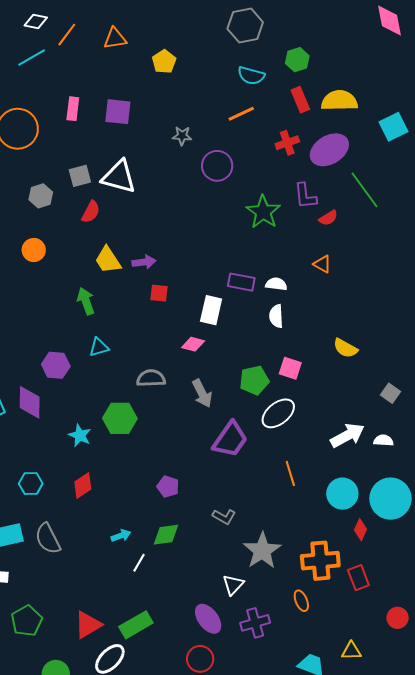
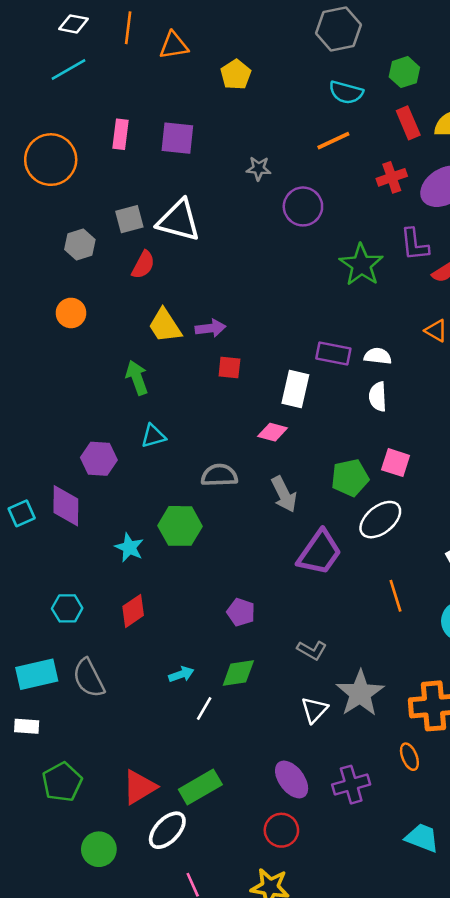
orange line: (67, 35) -> (128, 28), moved, turned -30
white triangle: (233, 585) -> (314, 710), moved

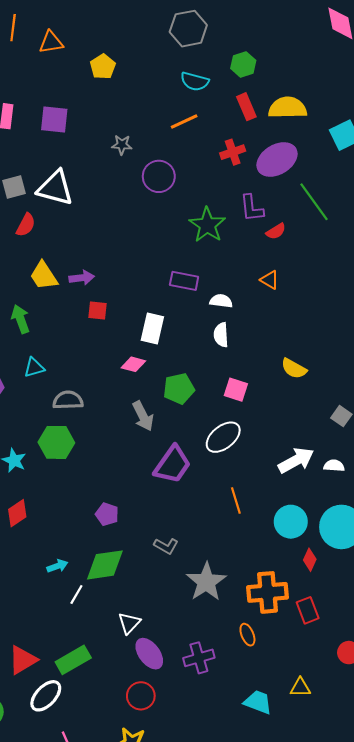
purple rectangle: (333, 354) -> (184, 281), moved
gray semicircle: (219, 475) -> (68, 400), moved
green pentagon: (350, 478) -> (179, 389), moved
green diamond: (238, 673) -> (105, 565), size x1.4
white triangle: (314, 710) -> (129, 623), moved

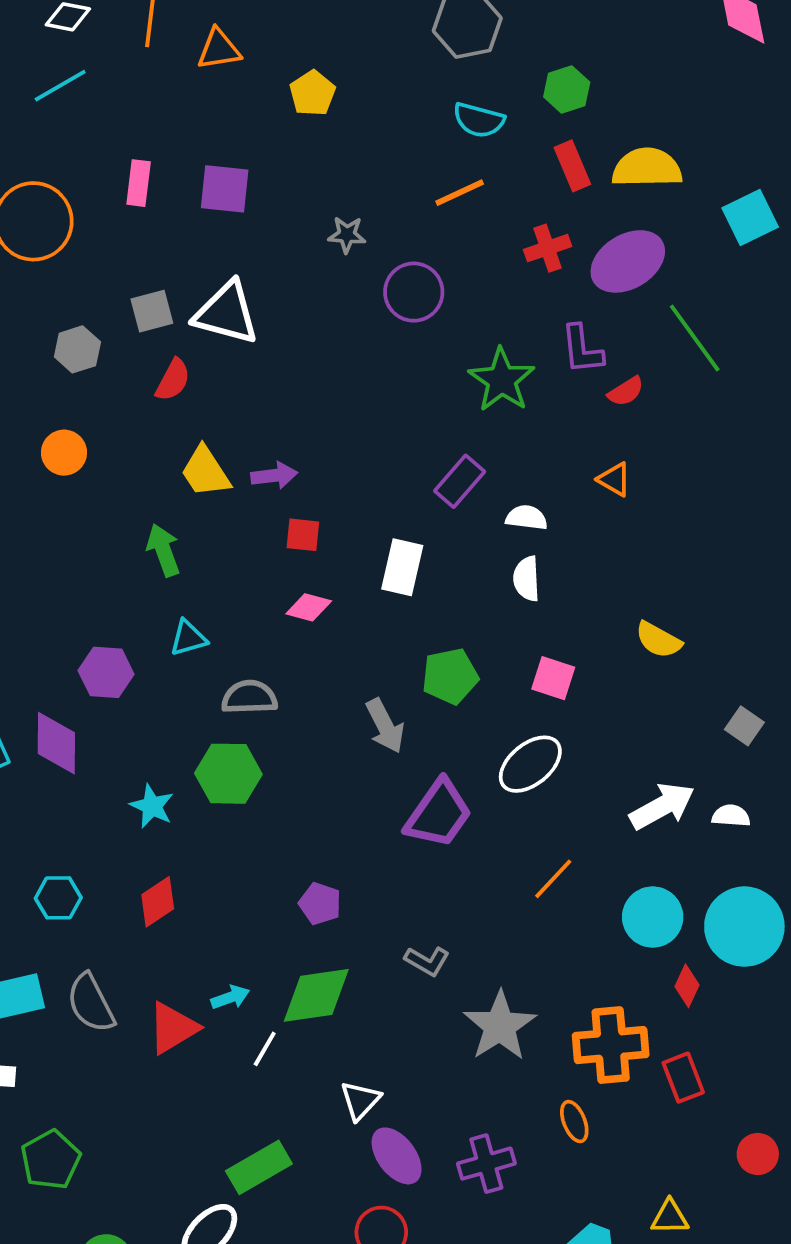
purple rectangle: (184, 281) -> (460, 481), turned -60
pink diamond: (133, 364) -> (309, 607), moved
orange line: (236, 501) -> (553, 879), turned 60
red triangle: (23, 660) -> (173, 1028), moved

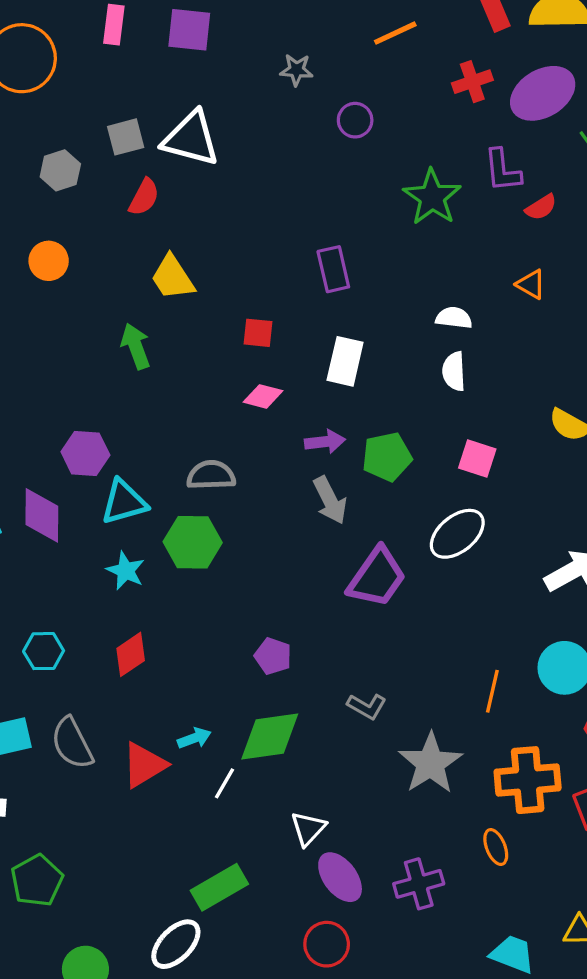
purple circle: (414, 292) -> (355, 120), size x0.7
purple arrow: (274, 476) -> (325, 442), moved
purple rectangle: (460, 481) -> (333, 269), moved, turned -54
cyan triangle: (188, 638) -> (124, 502), moved, size x1.4
orange line: (553, 879) -> (492, 691), moved, turned -30

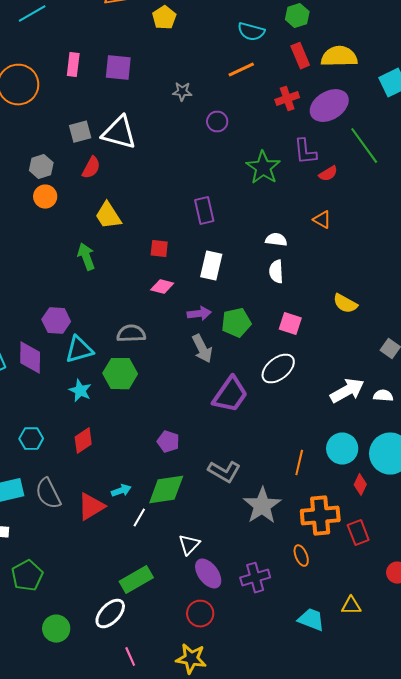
gray hexagon: (60, 170) -> (41, 167), moved
orange circle: (49, 261) -> (45, 197), moved
gray L-shape: (367, 706) -> (224, 472), size x1.4

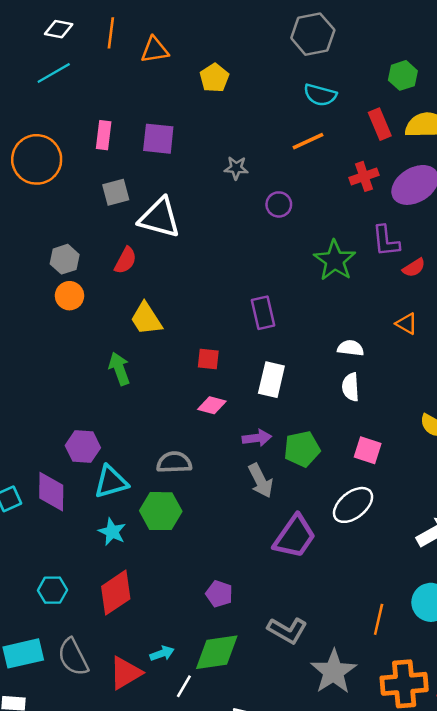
green hexagon: (297, 16) -> (403, 75), moved
gray square: (80, 132) -> (116, 192), moved
red diamond: (83, 441) -> (116, 593), size x1.4

